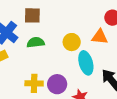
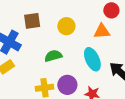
green semicircle: (36, 42) -> (53, 56), moved
yellow circle: (72, 42) -> (66, 26), moved

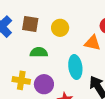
brown square: (32, 21) -> (30, 24), moved

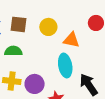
orange triangle: (92, 43) -> (71, 40), moved
green semicircle: (39, 52) -> (13, 51), moved

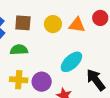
orange triangle: (71, 40) -> (77, 25), moved
cyan ellipse: (65, 66) -> (71, 62), turned 60

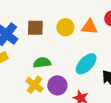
green semicircle: (19, 50) -> (42, 63), moved
yellow cross: (19, 80) -> (34, 85), turned 36

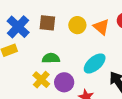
orange triangle: (89, 27) -> (101, 27), turned 30

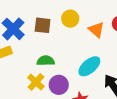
yellow circle: (77, 25) -> (70, 19), moved

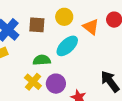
cyan ellipse: (89, 66) -> (67, 46), moved

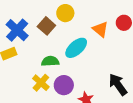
yellow circle: (64, 17) -> (65, 13), moved
brown square: (37, 25) -> (46, 26), turned 36

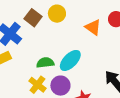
brown square: (46, 26) -> (33, 18), moved
cyan ellipse: (76, 48) -> (70, 60), moved

